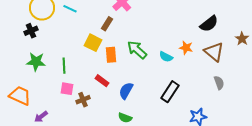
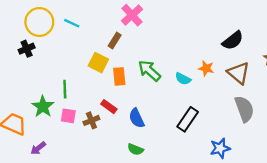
green star: (36, 62) -> (43, 107), moved, turned 30
gray semicircle: (219, 83) -> (244, 109), size x1.6
blue semicircle: (126, 91) -> (137, 118), turned -54
brown cross: (83, 100) -> (91, 120), moved

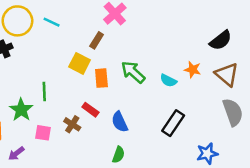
pink square: (68, 116) -> (43, 133), moved
brown cross: (91, 120) -> (72, 124), turned -35
green semicircle: (135, 149) -> (118, 155), turned -91

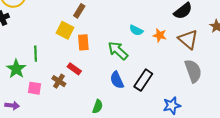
green arrow: (133, 72) -> (118, 51), moved
cyan semicircle: (168, 81) -> (136, 30), moved
blue semicircle: (120, 122) -> (117, 80), moved
purple arrow: (16, 154) -> (12, 105), turned -136

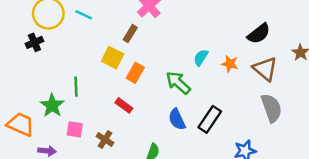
cyan semicircle: (136, 30) -> (201, 58), turned 96
orange rectangle: (83, 42) -> (135, 73), turned 35
brown cross: (59, 81) -> (105, 139), moved

